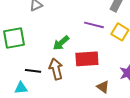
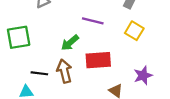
purple line: (94, 25) -> (93, 21), moved

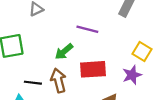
yellow square: (134, 31) -> (142, 52), moved
purple star: (143, 75) -> (132, 75), moved

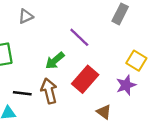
purple line: (87, 29) -> (79, 37), turned 30
red rectangle: (93, 69) -> (85, 79), turned -45

